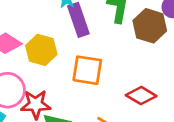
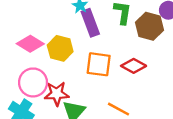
red diamond: (141, 96) -> (134, 66), moved

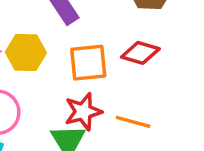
red star: (57, 94) -> (83, 112), moved

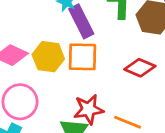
orange square: (88, 63) -> (83, 57), moved

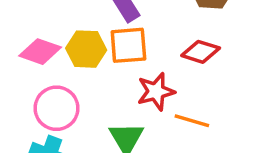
red star: (89, 109) -> (156, 92), moved

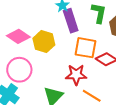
orange square: (128, 45) -> (86, 48), moved

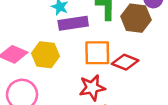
purple rectangle: (71, 21) -> (73, 23), turned -70

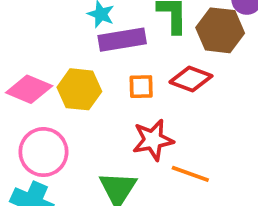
orange square: (97, 53) -> (141, 87), moved, size x0.6
red diamond: (125, 62) -> (191, 79), moved

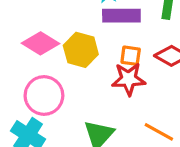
red star: (153, 140) -> (129, 79), moved

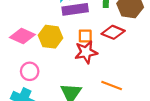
pink circle: (44, 96) -> (30, 71), size x0.7

